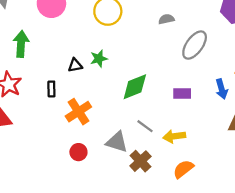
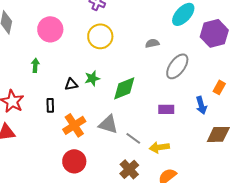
green arrow: (21, 44) -> (35, 65), moved, size x0.6
green diamond: (135, 87) -> (124, 88), moved
gray triangle: (117, 142) -> (108, 124), moved
red circle: (78, 152) -> (74, 161), size x1.5

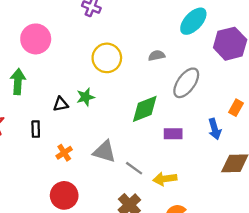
yellow circle: (100, 36) -> (107, 58), moved
green arrow: (35, 65) -> (18, 82), size x1.5
green diamond: (124, 88) -> (145, 109), moved
orange cross: (74, 125) -> (64, 153), size x0.6

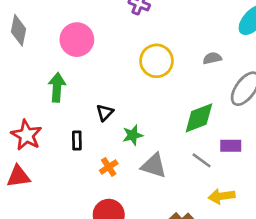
green star: (85, 97) -> (133, 135), moved
black triangle: (61, 104) -> (105, 113), turned -35
gray line: (134, 168) -> (202, 160), moved

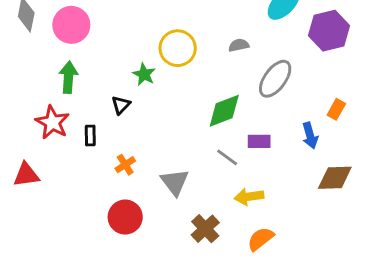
pink circle: (77, 40) -> (71, 25), moved
red star: (26, 135) -> (52, 122), moved
green star: (133, 135) -> (144, 74), moved, turned -30
gray triangle: (154, 166) -> (175, 182), moved, turned 36

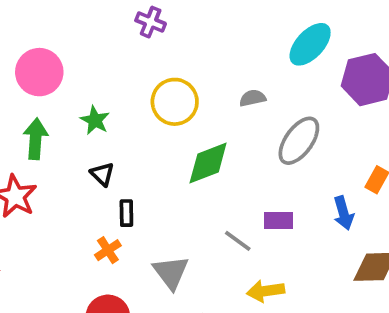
green star: (144, 74) -> (95, 120), moved
black triangle: (121, 105) -> (102, 174), turned -30
green diamond: (224, 111) -> (208, 163), moved
black rectangle: (90, 136) -> (126, 213), moved

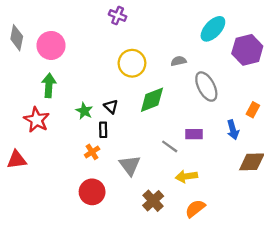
green star: (95, 120) -> (84, 111), moved
gray ellipse: (299, 141) -> (206, 87), turned -64
black triangle: (102, 174) -> (111, 106), moved

